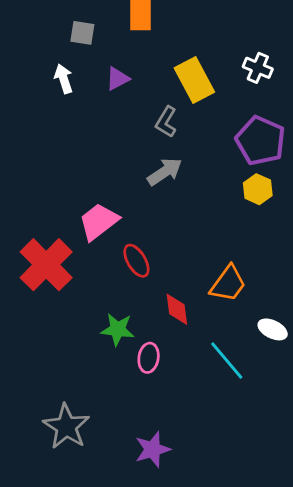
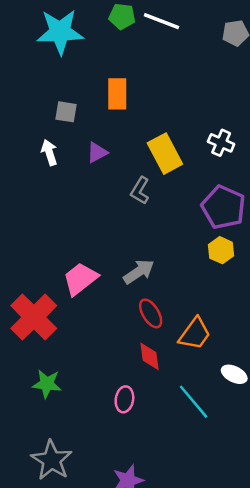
gray arrow: (165, 172) -> (139, 272), moved
red ellipse: (136, 261) -> (151, 313), moved
green star: (118, 329) -> (47, 384), moved

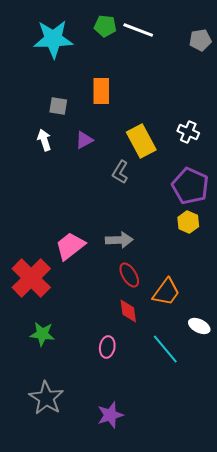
gray arrow: (139, 272) -> (119, 240), turned 32

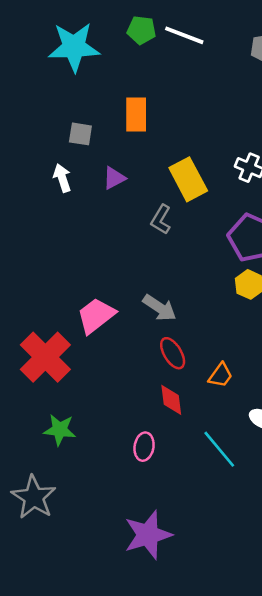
gray arrow: (119, 240) -> (160, 308), turned 36
orange trapezoid: (166, 292) -> (221, 375), size x0.7
gray star: (46, 398) -> (34, 497), moved
purple star: (110, 415) -> (148, 535), size x1.4

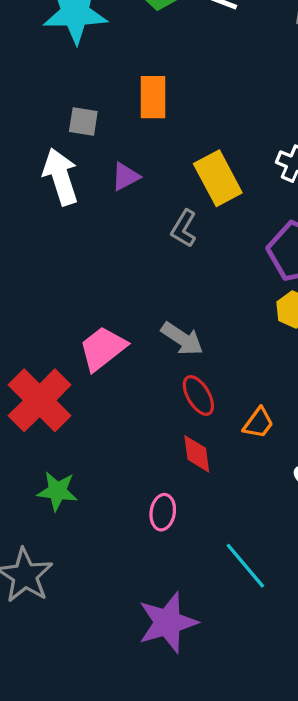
white arrow: (62, 178) -> (61, 177), size x1.6
cyan line: (219, 449) -> (245, 566), moved

